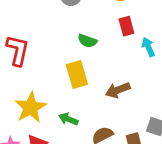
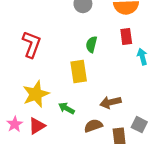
green semicircle: (87, 41) -> (91, 44), turned 77
brown arrow: (118, 90) -> (110, 102), moved

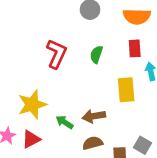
red L-shape: (31, 44) -> (56, 54), moved
yellow rectangle: (79, 72) -> (126, 90), moved
brown arrow: (110, 102) -> (94, 116), moved

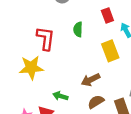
yellow star: (32, 105) -> (31, 68), moved, turned 30
green arrow: (65, 122) -> (60, 96), moved

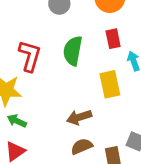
green semicircle: (78, 29) -> (73, 51), size x1.5
green arrow: (60, 96) -> (17, 121), moved

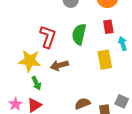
brown arrow: (79, 117) -> (59, 65), moved
green arrow: (17, 121) -> (36, 83), turned -144

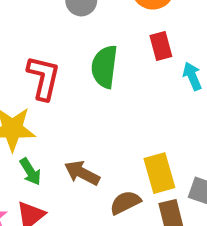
yellow rectangle: (105, 60) -> (159, 173), moved
brown arrow: (59, 65) -> (82, 173), moved, turned 48

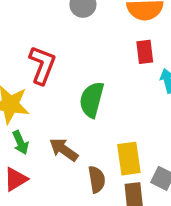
green semicircle: (104, 67) -> (92, 100), moved
brown semicircle: (125, 203) -> (97, 179), turned 100

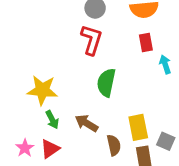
red L-shape: (42, 65) -> (92, 40), moved

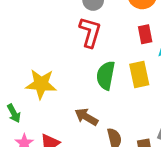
green arrow: (52, 120) -> (14, 113), moved
yellow rectangle: (138, 127) -> (139, 75), moved

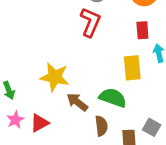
green semicircle: (106, 75) -> (113, 98), moved, turned 92
yellow star: (41, 84) -> (55, 77), moved

